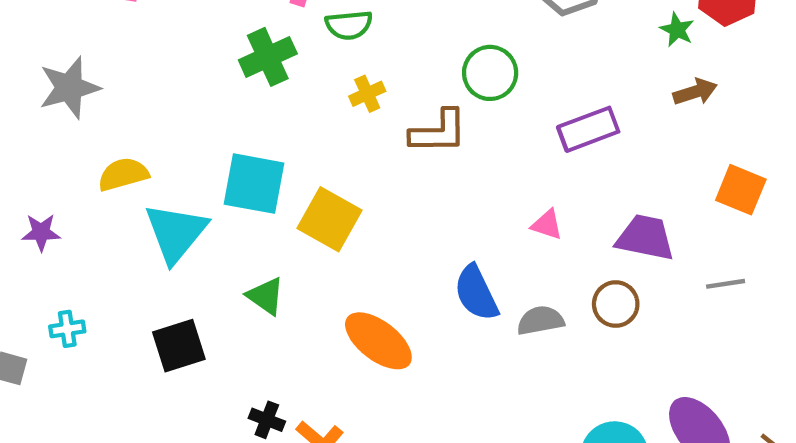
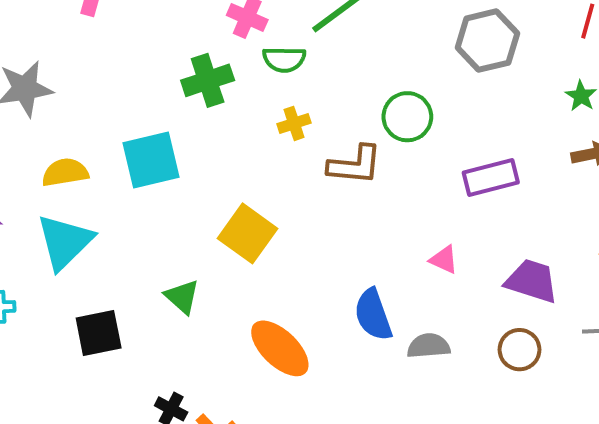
cyan square: (254, 184) -> (151, 160), moved, turned -30
cyan triangle: (176, 233) -> (65, 242), moved
brown circle: (616, 304) -> (520, 350), moved

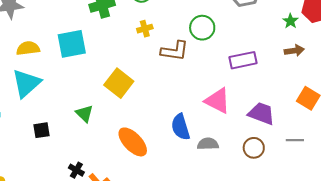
pink triangle: (444, 260) -> (218, 101), size x1.8
black square: (99, 333) -> (41, 130), size x0.7

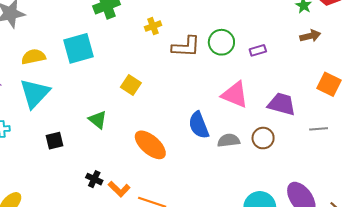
green circle: (202, 28) -> (221, 42), moved
purple rectangle: (243, 60) -> (258, 50), size x0.6
yellow square: (119, 83) -> (131, 85), size x0.7
brown circle: (254, 148) -> (263, 138), moved

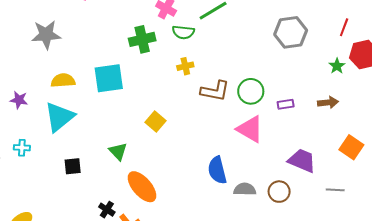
brown arrow: (310, 36) -> (328, 102), moved
pink triangle: (235, 95) -> (250, 129), moved
orange ellipse: (150, 145) -> (142, 187), moved

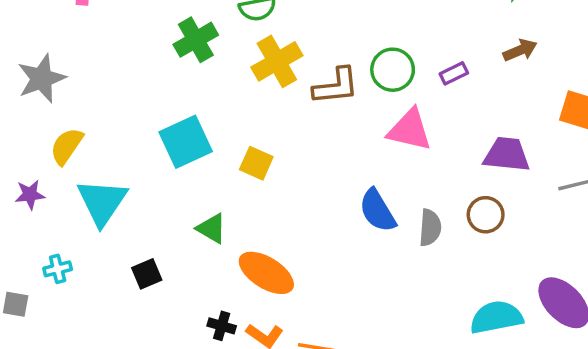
yellow cross: (185, 66) -> (277, 61), size x1.8
cyan square: (109, 78) -> (186, 142), moved
yellow semicircle: (63, 81) -> (67, 146), moved, turned -35
gray semicircle: (245, 189) -> (430, 228), turned 110

